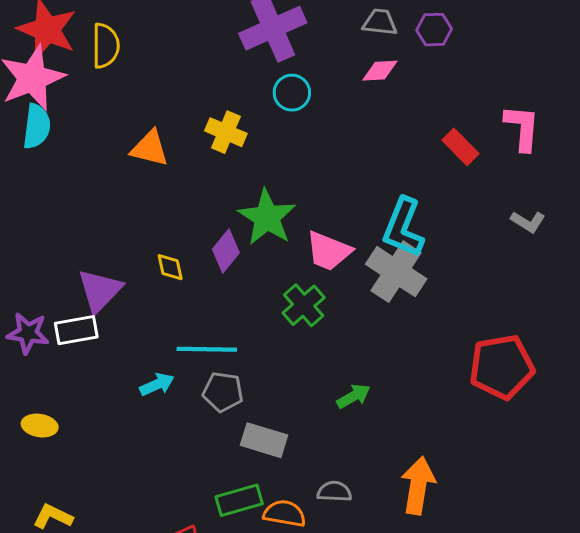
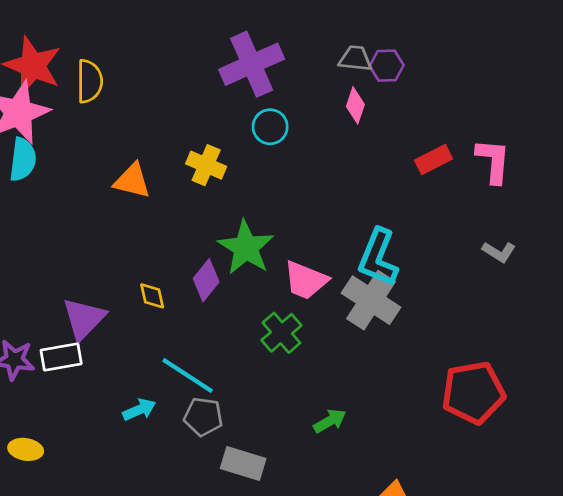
purple hexagon: (434, 30) -> (387, 66), moved
pink diamond: (380, 71) -> (355, 105), turned -68
red rectangle: (461, 147) -> (434, 159), moved, turned -72
cyan line: (207, 349) -> (188, 375), turned 32

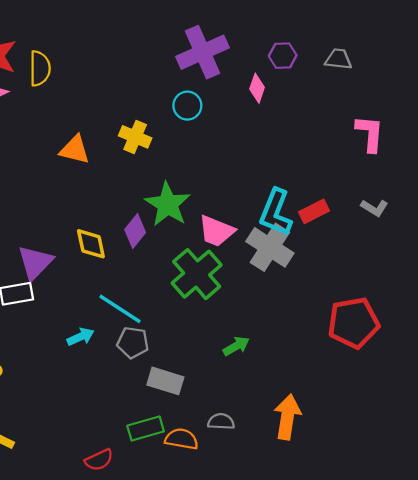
gray trapezoid: (355, 59) -> (338, 59), moved
purple cross: (252, 64) -> (202, 52), moved
red rectangle: (434, 159) -> (314, 211), moved
yellow diamond: (152, 296) -> (91, 244), size x1.4
green cross: (281, 333) -> (197, 274), size x1.5

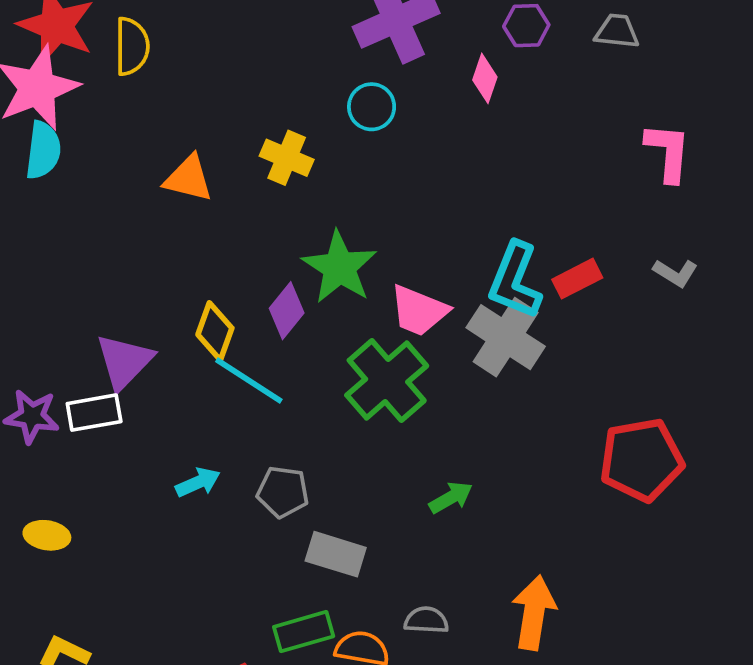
yellow diamond: (91, 244) -> (215, 331), turned 32
cyan line: (120, 309) -> (249, 380), moved

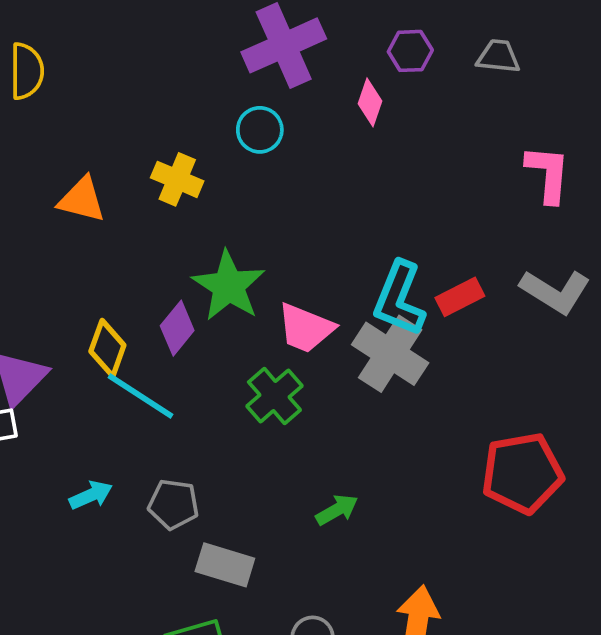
gray L-shape: (675, 273) -> (555, 291), size x1.6
green cross: (387, 380) -> (274, 396), size x0.7

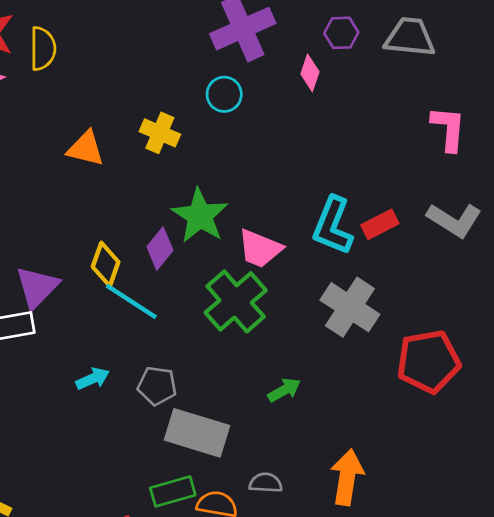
gray trapezoid: (498, 56) -> (410, 37), size x1.5
gray cross: (390, 354) -> (350, 307), moved
green cross: (274, 396) -> (236, 301), size x1.4
gray rectangle: (225, 565) -> (197, 433), size x1.4

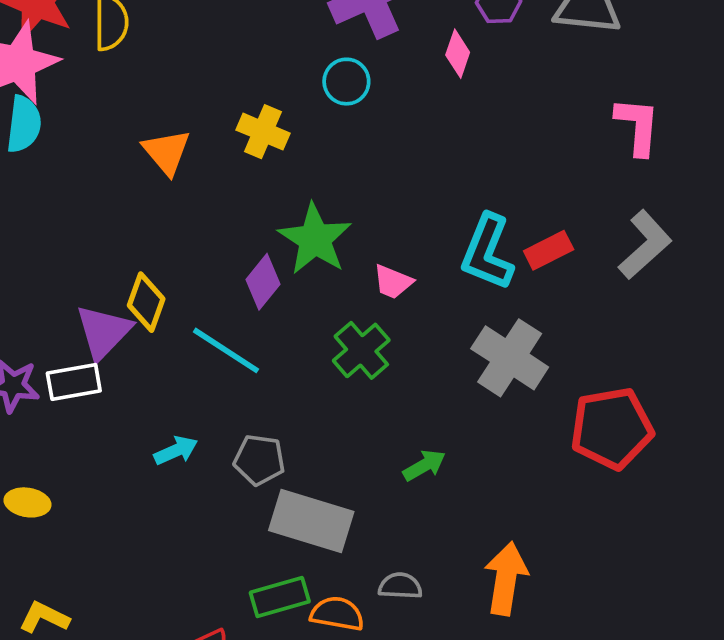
orange triangle: (86, 149) -> (167, 152), turned 36
gray L-shape: (454, 220) -> (645, 245), turned -74
pink trapezoid: (260, 249) -> (393, 282), size x0.7
yellow diamond: (106, 264) -> (146, 302), moved
green cross: (236, 301) -> (361, 350), size x0.7

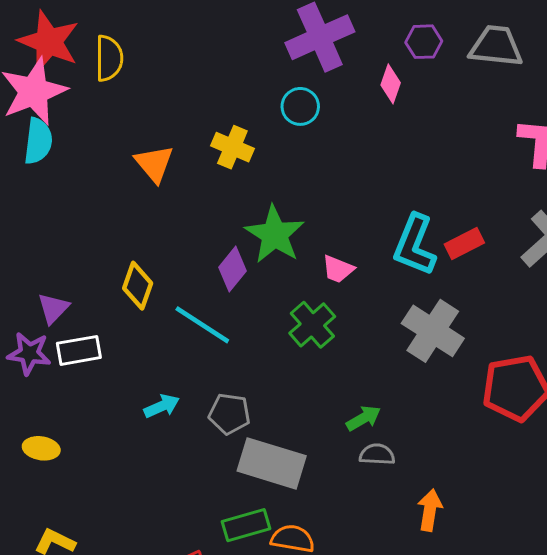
purple triangle: (104, 332) -> (53, 308), moved, size x0.7
orange arrow: (506, 578) -> (430, 510), size x0.7
gray semicircle: (400, 586) -> (377, 454), moved

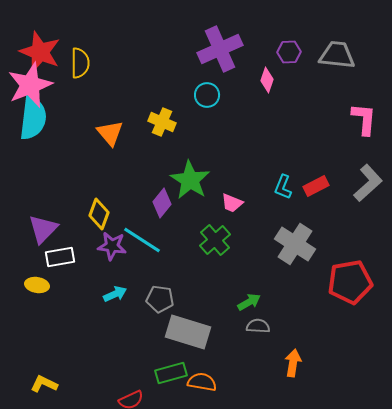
cyan semicircle: (38, 141) -> (33, 118), size x1.4
cyan L-shape: (415, 245) -> (283, 187), size x0.6
purple triangle: (53, 308) -> (43, 229), size x1.4
purple star: (29, 353) -> (112, 246), moved
yellow ellipse: (41, 448) -> (37, 285), moved

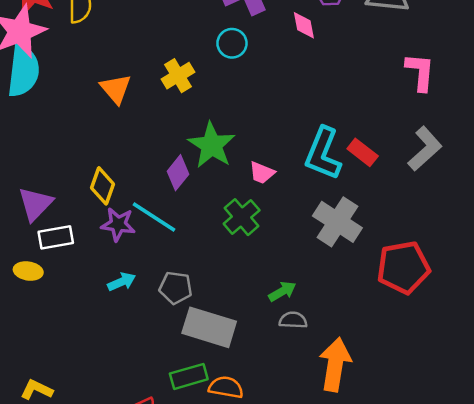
pink diamond: (267, 80) -> (304, 25), turned -30
yellow cross: (162, 122) -> (178, 76), turned 36
red rectangle: (316, 186) -> (363, 152), turned 65
cyan L-shape: (283, 187) -> (323, 154), size x1.8
orange arrow: (293, 363) -> (335, 364), size x1.6

